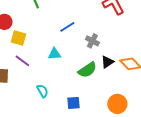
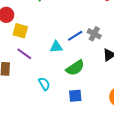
blue line: (67, 27) -> (75, 36), moved
green semicircle: (87, 70) -> (75, 68), moved

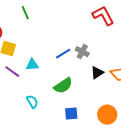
cyan triangle: (56, 47) -> (32, 65), moved
blue square: (75, 96) -> (71, 114), moved

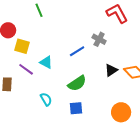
gray cross: (82, 52) -> (99, 39), moved
cyan triangle: (32, 65) -> (46, 62), turned 32
blue square: (71, 114) -> (76, 108), moved

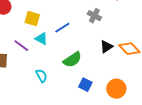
yellow square: (22, 46) -> (32, 19), moved
blue line: (77, 51) -> (62, 28), moved
blue square: (76, 108) -> (85, 85), moved, turned 32

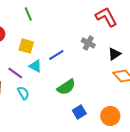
black triangle: (106, 47) -> (114, 54), moved
cyan semicircle: (41, 76) -> (23, 93), moved
blue square: (85, 85) -> (79, 112), turned 32

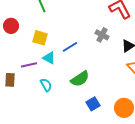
purple line: (15, 73) -> (29, 65), turned -49
cyan semicircle: (23, 93) -> (46, 85), moved

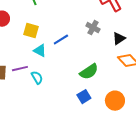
purple line: (29, 65) -> (20, 69), moved
green semicircle: (80, 79) -> (89, 72), moved

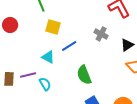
yellow square: (31, 31) -> (53, 27), moved
green semicircle: (89, 72) -> (84, 75), moved, turned 102

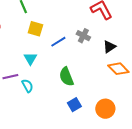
blue line: (69, 46) -> (58, 42), moved
cyan triangle: (48, 57) -> (30, 59), turned 32

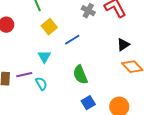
yellow square: (35, 29) -> (49, 27), turned 35
gray cross: (83, 36) -> (88, 11), moved

